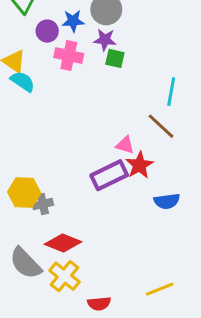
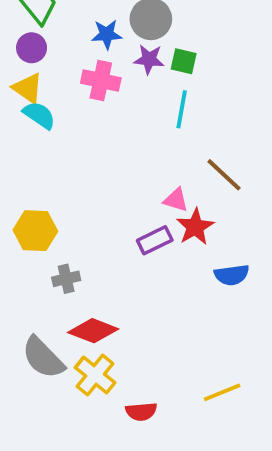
purple circle: (47, 31) -> (32, 48), moved
green square: (115, 58) -> (184, 61), moved
cyan line: (171, 92) -> (182, 109), moved
purple rectangle: (109, 175) -> (155, 240), size x0.7
yellow hexagon: (24, 193) -> (35, 231), moved

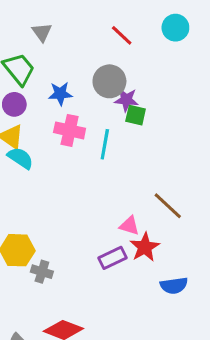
blue star: (107, 34) -> (60, 94), moved
purple star: (149, 59) -> (126, 100), moved
cyan line: (182, 109) -> (105, 144), moved
gray cross: (66, 279) -> (42, 272), moved, turned 30

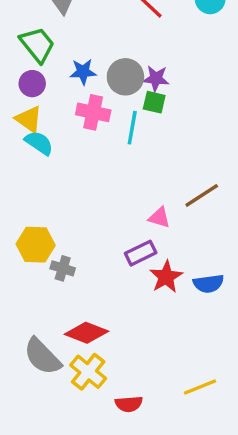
gray circle: (109, 81) -> (125, 77), moved
green square: (136, 115) -> (154, 102), moved
brown line: (168, 206) -> (202, 195), turned -76
red star: (145, 247) -> (166, 277), moved

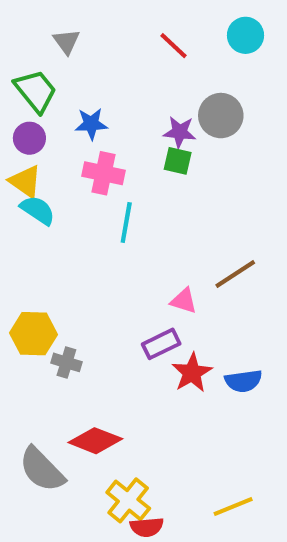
gray circle: (125, 77) -> (221, 116), moved
cyan line: (132, 128) -> (126, 223), moved
yellow cross: (88, 372) -> (128, 500), moved

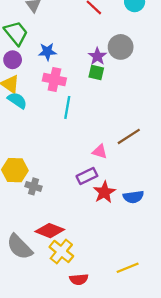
purple star: (180, 132) -> (97, 56), turned 30
yellow cross: (128, 500) -> (61, 251), moved

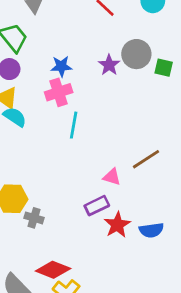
blue star: (47, 52) -> (61, 66), moved
green square: (96, 73) -> (164, 68), moved
pink cross: (54, 80) -> (59, 92), turned -30

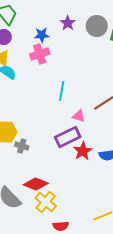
purple star: (109, 65) -> (68, 23), moved
cyan line: (74, 125) -> (62, 91), moved
purple rectangle: (97, 206) -> (68, 137), size x1.4

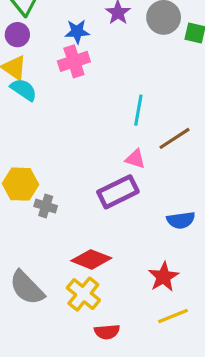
cyan line: (62, 91) -> (138, 110), moved
red star: (83, 151) -> (164, 277), moved
red diamond: (36, 184) -> (91, 259), moved

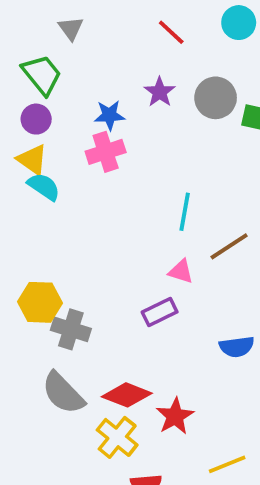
purple rectangle: (118, 192) -> (160, 312), size x0.7
gray cross: (46, 206) -> (71, 329), size x1.4
red star: (164, 277) -> (175, 416), moved
gray semicircle: (27, 288) -> (63, 393), moved

